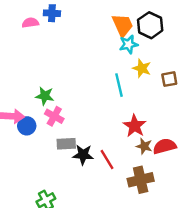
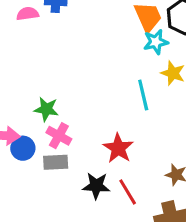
red star: (135, 126) -> (118, 148), moved
gray rectangle: (66, 144) -> (56, 162), moved

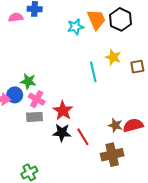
cyan star: (156, 42) -> (75, 27), moved
blue circle: (23, 148) -> (15, 95), moved
red star: (118, 148) -> (63, 111), moved

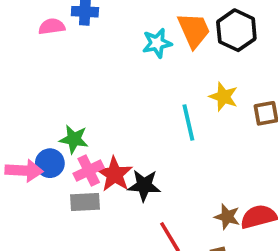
pink cross: (37, 99) -> (89, 171), turned 35
red star: (63, 111) -> (115, 174), moved
black star: (62, 133) -> (144, 185), moved

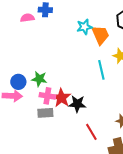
orange trapezoid: (194, 30) -> (100, 35), moved
blue circle: (50, 163) -> (18, 82), moved
pink cross: (89, 171) -> (47, 96), turned 35

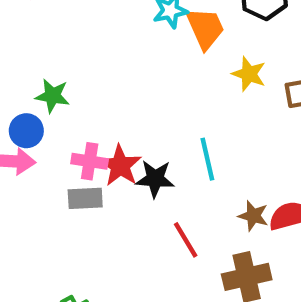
cyan line: (101, 70) -> (207, 159), moved
green star: (39, 79) -> (52, 96), moved

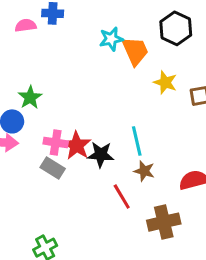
green star: (52, 96) -> (30, 97), turned 30
gray rectangle: (85, 198) -> (53, 168), turned 35
brown star: (253, 216) -> (144, 171), moved

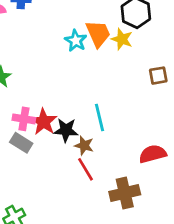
cyan star: (111, 39) -> (76, 41), moved, turned -30
yellow star: (165, 82) -> (122, 39), moved
brown star: (144, 171) -> (84, 146), moved

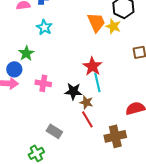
cyan star: (76, 41) -> (44, 27), moved
red star: (44, 122) -> (92, 66), moved
gray rectangle: (21, 143) -> (54, 131), moved

